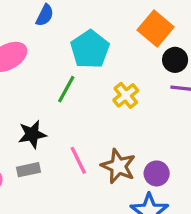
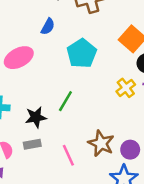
green line: (66, 89) -> (65, 101), moved
yellow cross: (126, 95) -> (126, 88), moved
pink line: (78, 160) -> (68, 155), moved

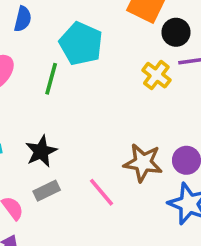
green line: (65, 101) -> (51, 79), moved

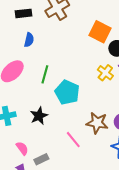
cyan pentagon: (81, 44) -> (67, 92), moved
gray rectangle: (47, 191) -> (41, 159), moved

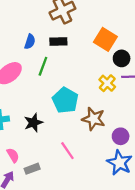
black rectangle: (24, 13) -> (58, 41), moved
green line: (45, 74) -> (43, 66), moved
brown star: (97, 123) -> (93, 119), moved

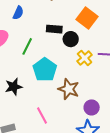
black rectangle: (58, 41) -> (54, 29), moved
black circle: (122, 58) -> (71, 39), moved
green line: (43, 66) -> (27, 46), moved

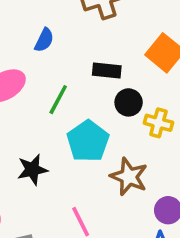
black circle: (71, 39) -> (129, 102), moved
yellow cross: (85, 58) -> (158, 123), turned -35

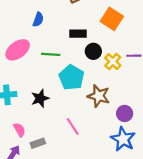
green line: (58, 100) -> (51, 54), turned 72
yellow cross: (158, 123) -> (113, 62), turned 35

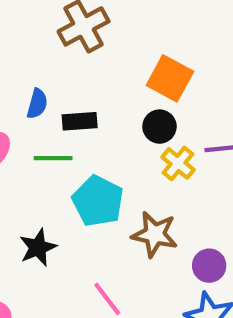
blue semicircle: (38, 20) -> (37, 104), moved
black rectangle: (78, 34) -> (80, 121), moved
black circle: (93, 51) -> (160, 127), moved

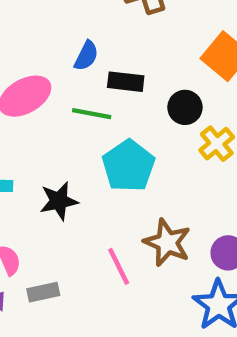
black circle: (160, 127) -> (185, 107), moved
brown star: (155, 234) -> (167, 243), moved

